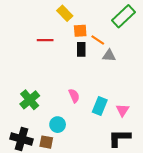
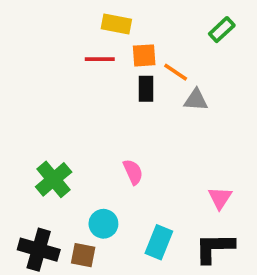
yellow rectangle: (65, 13) -> (116, 24), turned -35
green rectangle: (124, 16) -> (222, 30), size x0.6
red line: (45, 40) -> (100, 59), moved
cyan rectangle: (100, 106) -> (159, 242), moved

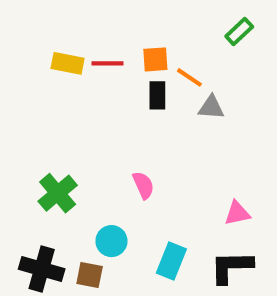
yellow rectangle: (116, 24) -> (68, 63), moved
pink triangle: (220, 198) -> (237, 213), turned 45

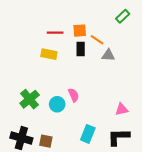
yellow rectangle: (68, 63) -> (49, 54), moved
cyan circle: (111, 241) -> (57, 104), moved

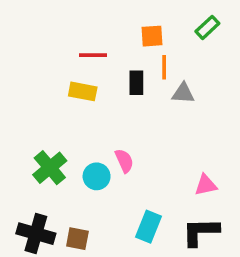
orange square: (80, 31) -> (152, 36), moved
orange line: (97, 40) -> (164, 67), turned 56

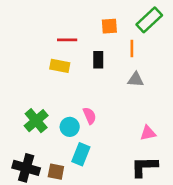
green rectangle: (207, 27) -> (149, 20), size x1.5
orange line: (164, 67) -> (132, 49), moved
gray triangle: (183, 93) -> (136, 80), moved
cyan rectangle: (149, 227) -> (81, 154), moved

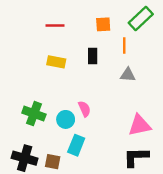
red line: (67, 40) -> (55, 26), moved
green cross: (36, 121) -> (34, 114), turned -30
pink triangle: (148, 133) -> (140, 125), size x1.5

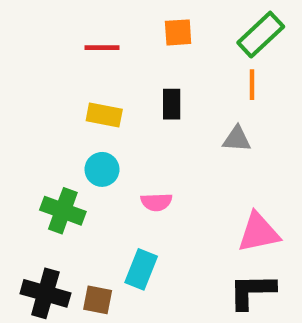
orange square: (103, 24) -> (178, 32), moved
orange line: (124, 46) -> (252, 85), moved
pink semicircle: (84, 109) -> (156, 202), turned 112
cyan circle: (66, 119) -> (102, 169), moved

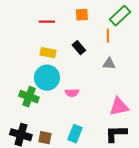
orange line: (252, 85) -> (108, 36), moved
black rectangle: (172, 104) -> (79, 48), turned -40
cyan circle: (102, 169) -> (47, 78), size x1.6
cyan rectangle: (141, 269) -> (75, 134), moved

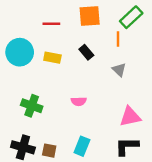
orange square: (82, 15) -> (90, 16), size x1.5
gray triangle: (109, 64) -> (119, 70), turned 40
cyan circle: (47, 78) -> (20, 52), moved

